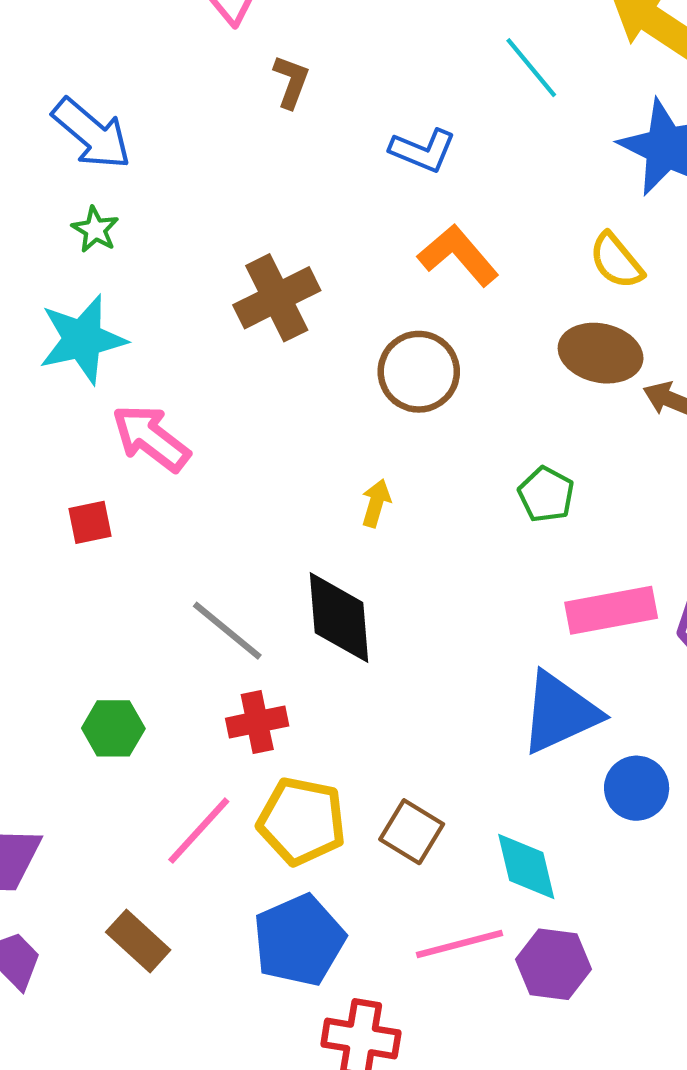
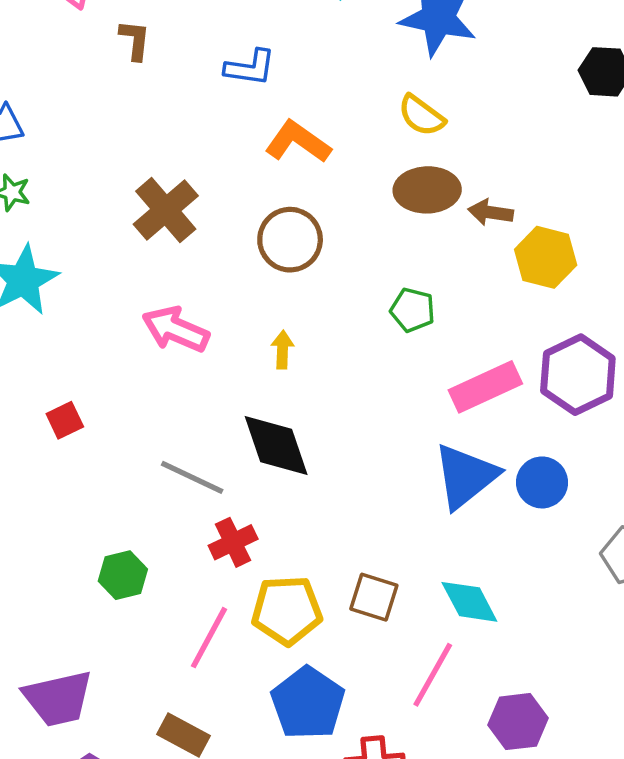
pink arrow: (151, 438) -> (176, 329), moved
blue circle: (637, 788) -> (542, 482), moved
pink line: (459, 944) -> (433, 675), turned -32
purple hexagon: (553, 964) -> (518, 722), moved

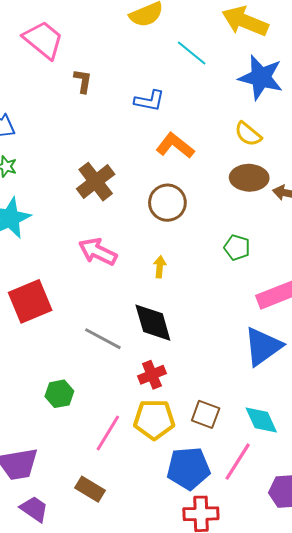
red square: (65, 420) -> (30, 301), size x2.0
red cross: (233, 542) -> (152, 375), moved
blue pentagon: (308, 703) -> (188, 468), moved, turned 30

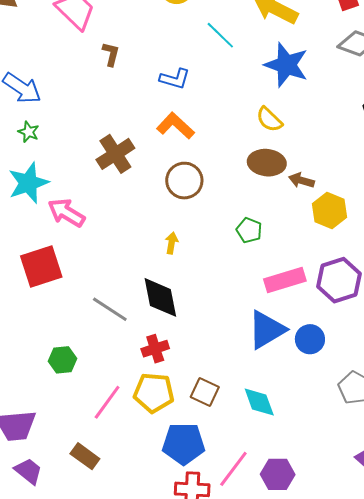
orange L-shape: (175, 146) -> (175, 126), moved
pink arrow: (98, 252) -> (66, 213), moved
pink line: (238, 462) -> (233, 469), moved

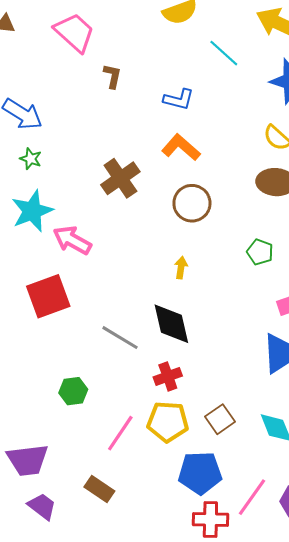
brown square: (205, 392) -> (220, 419), turned 32

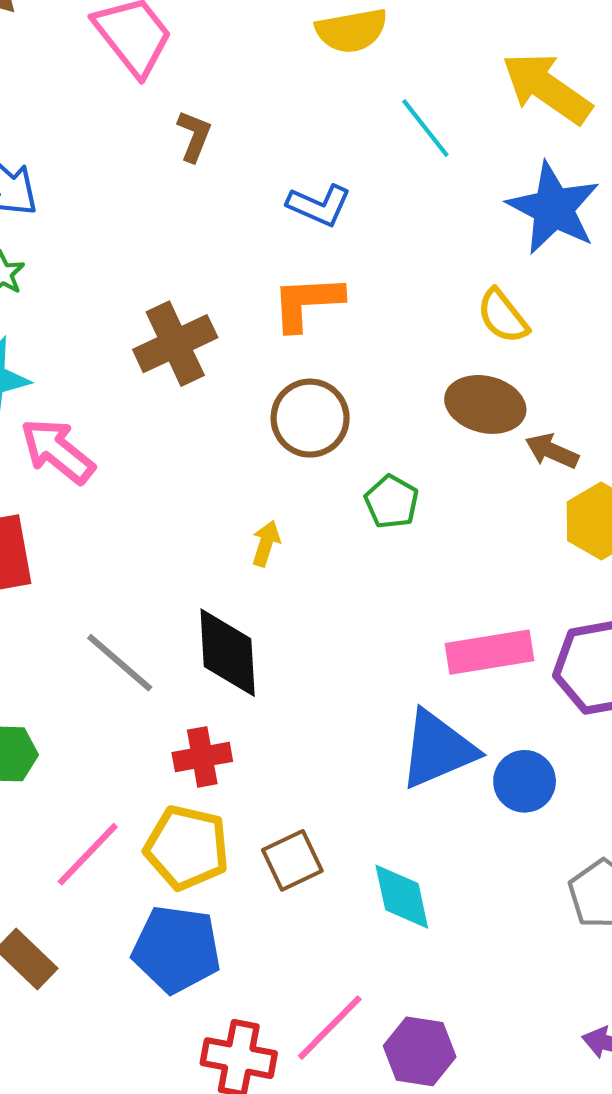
orange L-shape: (181, 147) -> (307, 303), turned -54
green pentagon: (260, 252) -> (392, 502), moved
blue pentagon: (200, 473) -> (176, 949), moved

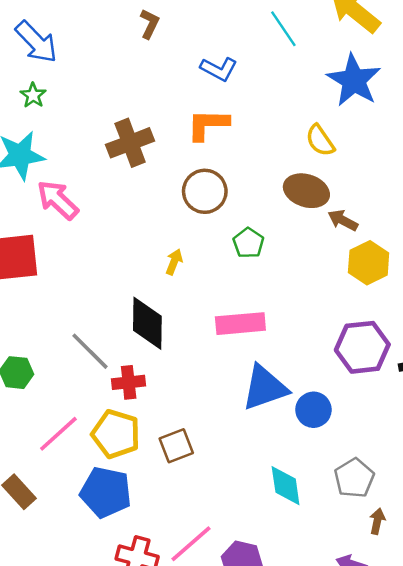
pink rectangle: (489, 652) -> (240, 324), moved
gray line: (120, 663) -> (90, 351), moved
cyan diamond: (402, 897) -> (286, 486), moved

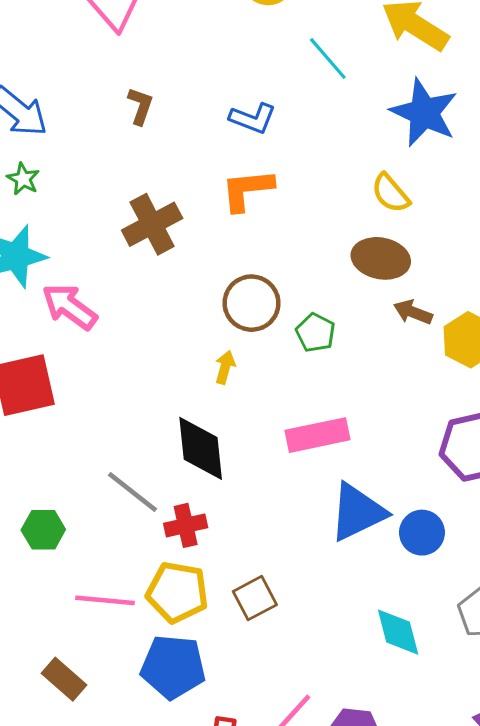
brown L-shape: (150, 24) -> (140, 106), moved
brown circle: (205, 191) -> (252, 303), moved
brown arrow: (343, 220) -> (413, 312), moved
pink line: (58, 434) -> (105, 600), turned 54

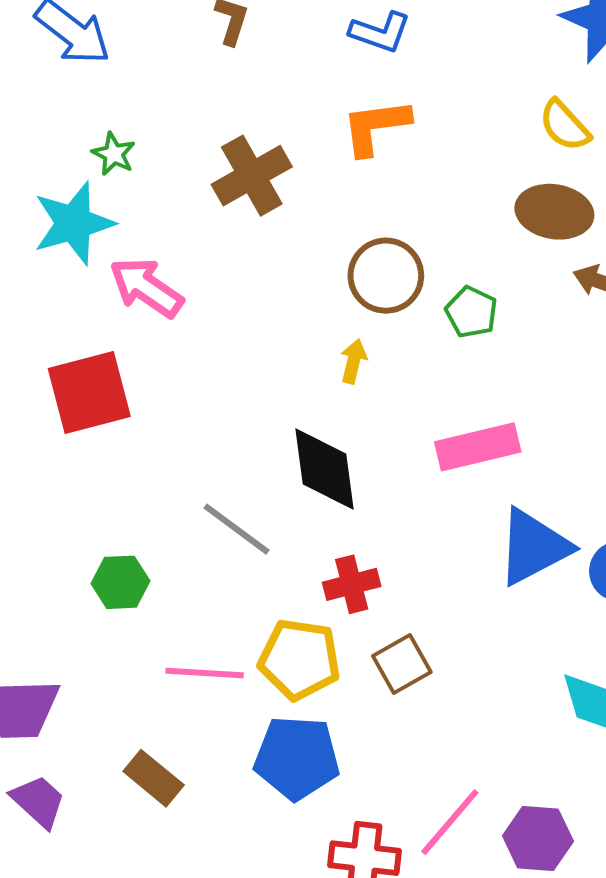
green star: (23, 179) -> (114, 154), moved
red cross: (186, 525) -> (352, 584), moved

